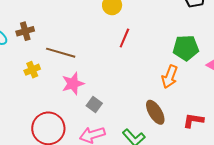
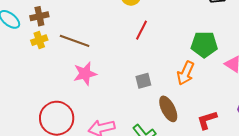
yellow cross: (32, 70) -> (39, 40), moved
gray square: (94, 105) -> (143, 81), moved, turned 35
red L-shape: (193, 120) -> (207, 120), turned -30

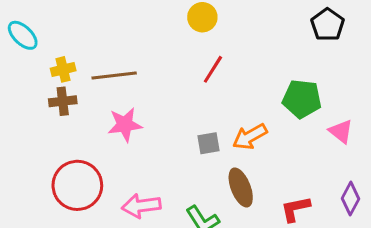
brown cross: (39, 16) -> (63, 101), moved
brown line: (75, 41) -> (114, 76), turned -32
orange arrow: (186, 73) -> (250, 137), moved, turned 30

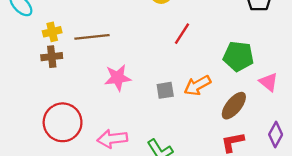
red line: (213, 69) -> (182, 34), moved
pink star: (125, 125) -> (118, 78), moved
brown ellipse: (241, 188) -> (234, 106), moved, turned 60

